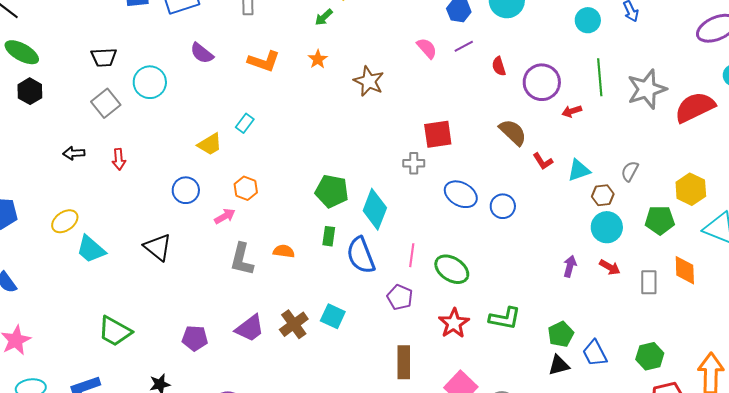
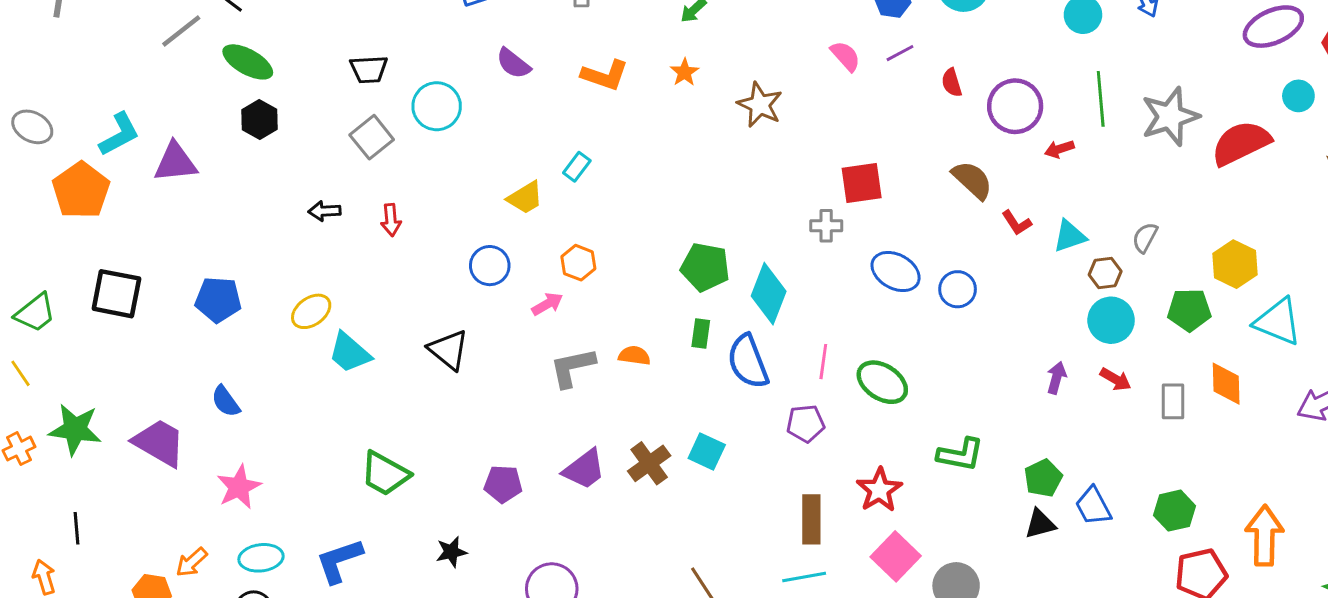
gray L-shape: (242, 259) -> (572, 367), turned 64
purple pentagon: (400, 297) -> (806, 424), turned -30
red star: (454, 323) -> (879, 490), moved

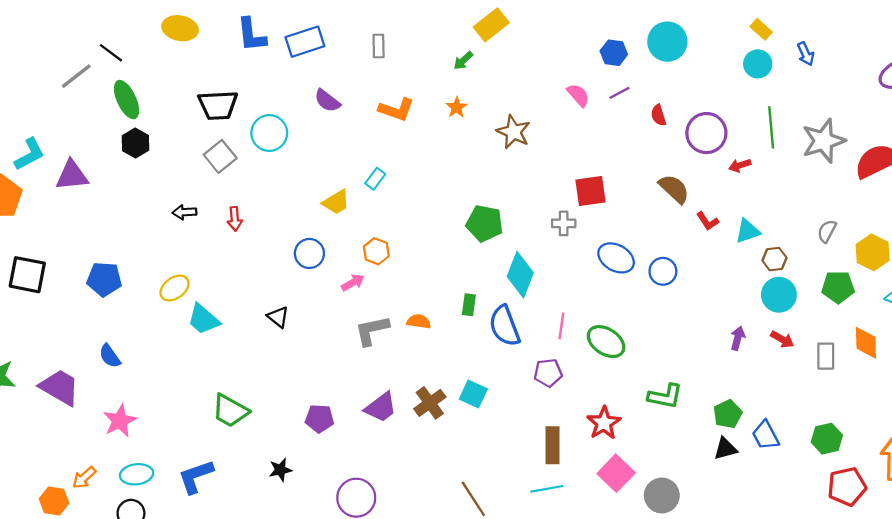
green ellipse: (248, 62) -> (127, 100), turned 36
black trapezoid: (369, 69) -> (218, 105), size x1.4
gray semicircle: (1145, 238) -> (827, 231), moved
green pentagon: (705, 267) -> (484, 223), moved
black triangle: (448, 350) -> (278, 317), size x0.7

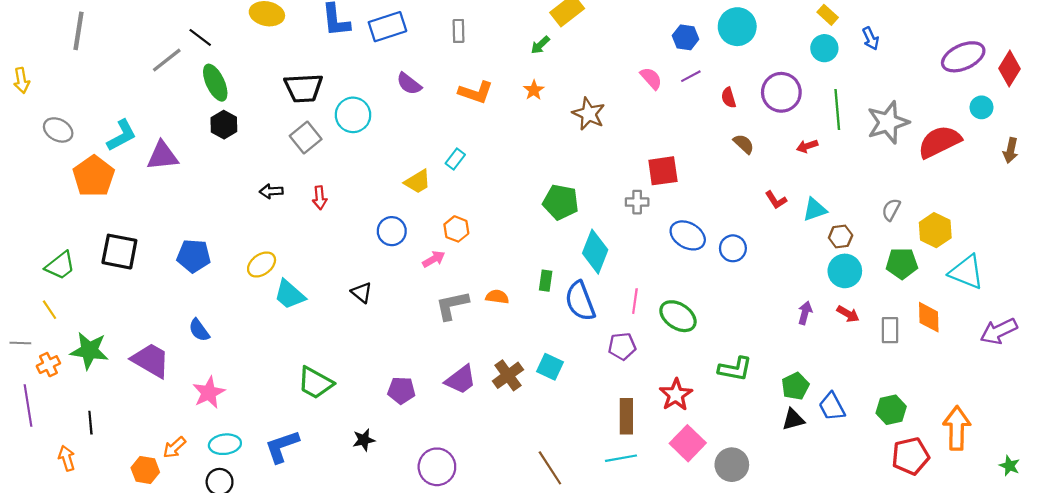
purple circle: (706, 133) -> (781, 92), moved
brown semicircle: (674, 189) -> (744, 144), moved, size x0.7

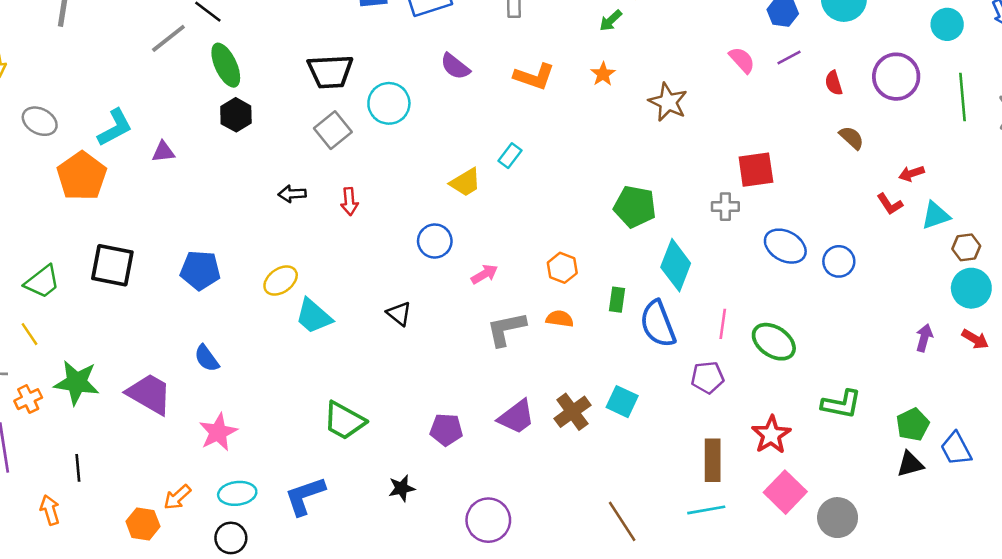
red arrow: (807, 146) -> (911, 173), moved
purple triangle: (163, 156) -> (163, 152), size x0.6
orange hexagon: (456, 229) -> (562, 268), moved

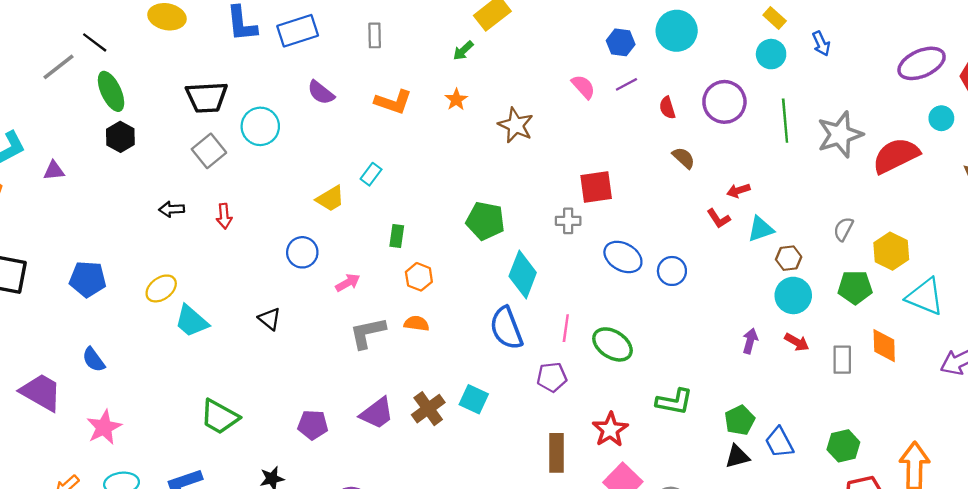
green rectangle: (617, 300) -> (397, 236), moved

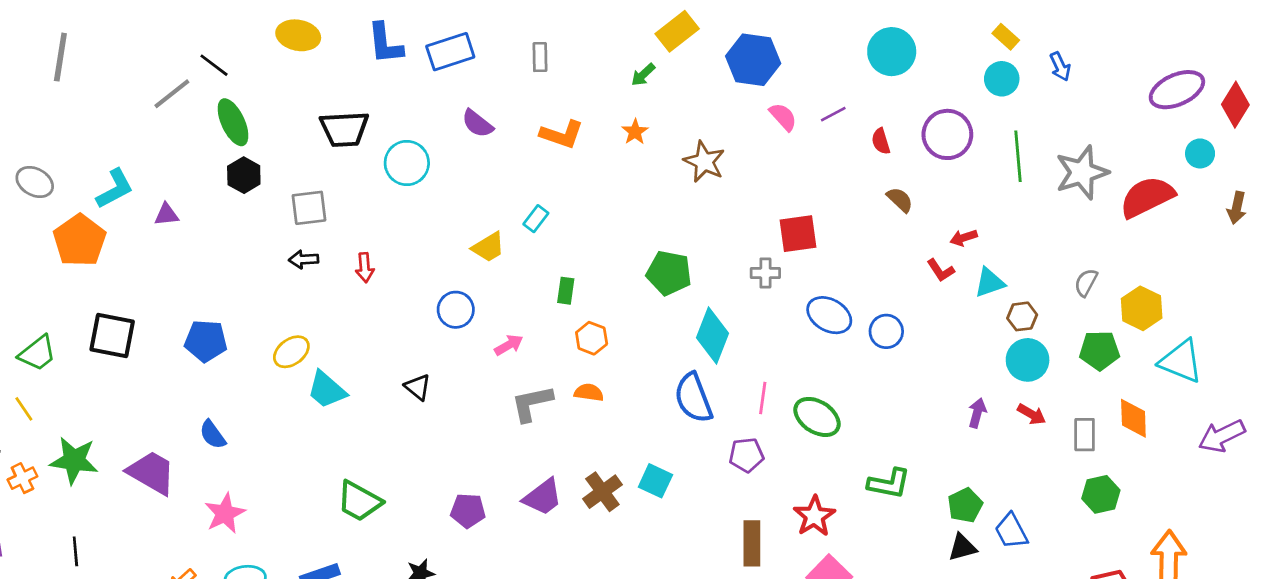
blue hexagon: (621, 42) -> (753, 60), moved, size x1.6
gray square: (209, 151) -> (309, 208), moved, turned 32
green hexagon: (843, 446) -> (1101, 494), moved

